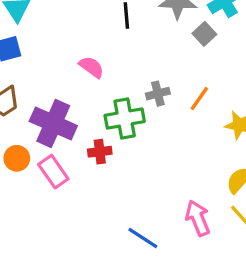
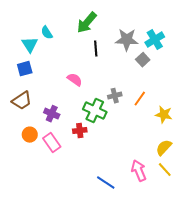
green cross: (125, 118) -> (95, 111), turned 35
purple cross: (53, 123) -> (52, 114), size x0.6

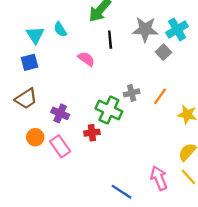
cyan semicircle: (47, 33) -> (60, 29), moved
pink semicircle: (75, 80) -> (86, 59), moved

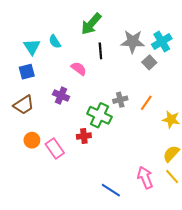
purple cross: (60, 113) -> (61, 96), moved

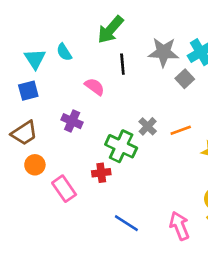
gray cross: (120, 100) -> (148, 126), turned -32
orange line: (146, 103) -> (181, 130), turned 35
orange circle: (32, 140) -> (35, 165), moved
blue line: (111, 190) -> (126, 223), moved

